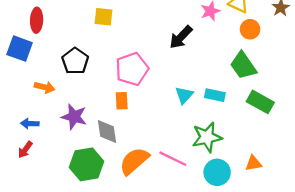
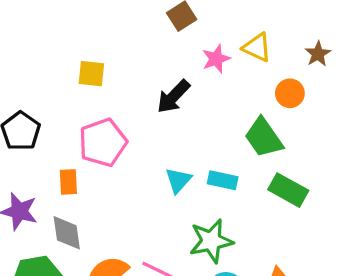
yellow square: (104, 17) -> (91, 74), moved
orange circle: (250, 29) -> (290, 93), moved
orange rectangle: (122, 101) -> (68, 182), moved

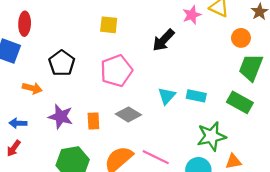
green trapezoid: (264, 138) -> (251, 67), moved, turned 56
orange rectangle: (68, 182) -> (93, 121), moved
gray diamond: (67, 233) -> (128, 114), moved, turned -50
green star: (211, 241) -> (211, 136), moved

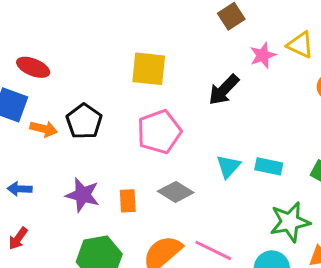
red ellipse: (25, 24) -> (33, 67), turned -70
yellow square: (109, 25) -> (149, 69), size x1.4
orange arrow: (32, 88) -> (44, 129), moved
blue arrow: (18, 123) -> (20, 189), moved

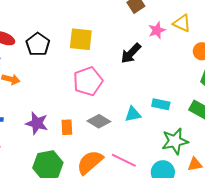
black pentagon: (84, 121) -> (38, 44), moved
cyan triangle: (228, 166) -> (133, 114), moved, turned 36

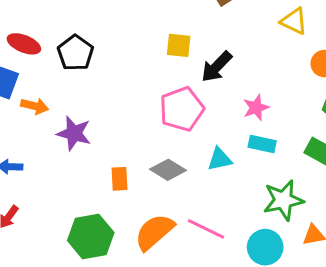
pink star: (157, 30) -> (256, 108), moved
yellow square: (81, 39) -> (179, 45), moved, size x0.7
pink pentagon: (88, 81) -> (182, 109), moved
purple star: (37, 123) -> (74, 133), moved

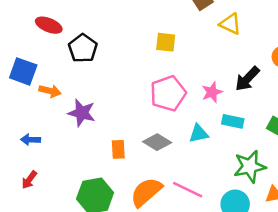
yellow triangle: (294, 21) -> (230, 24), moved
red ellipse: (24, 44) -> (49, 25), moved
black arrow: (217, 67) -> (247, 79), moved
pink star: (256, 108) -> (212, 92), moved

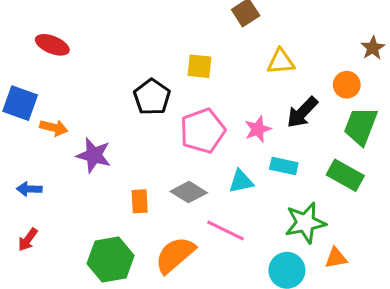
yellow triangle: (230, 24) -> (281, 62), moved, turned -30
black pentagon: (83, 48) -> (152, 97), moved
pink line: (188, 190) -> (226, 230), moved

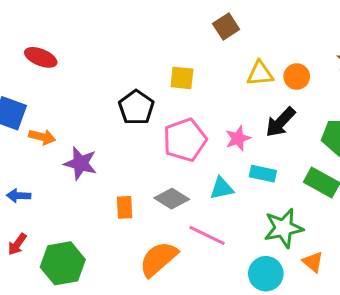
orange circle: (347, 85) -> (297, 77), moved
orange triangle: (336, 258) -> (313, 262), turned 50
green hexagon: (111, 260) -> (63, 263), moved

